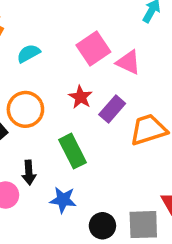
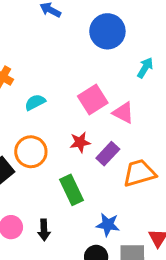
red star: (81, 97) -> (80, 142), turned 30
black arrow: (29, 172) -> (44, 230), moved
blue star: (63, 200) -> (108, 225), moved

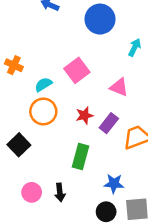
pink square: (93, 100) -> (77, 70), moved
orange circle: (31, 152) -> (43, 111), moved
green rectangle: (71, 190) -> (80, 156), turned 45

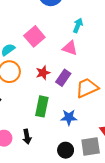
cyan arrow: (135, 47) -> (78, 25), moved
blue star: (114, 184) -> (69, 117), moved

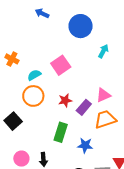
cyan arrow: (78, 25) -> (103, 51), moved
pink triangle: (70, 48) -> (103, 95), moved, turned -49

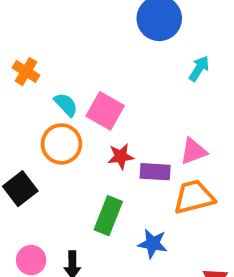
pink square: (61, 65) -> (105, 111), moved, turned -30
cyan semicircle: (34, 75) -> (66, 105), turned 72
purple rectangle: (84, 107) -> (155, 172), turned 49

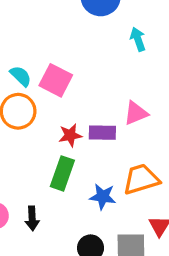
cyan arrow: (199, 69) -> (138, 39), turned -50
red star: (121, 156) -> (70, 135), moved
orange trapezoid: (194, 197) -> (141, 179), moved

